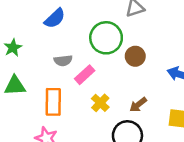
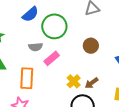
green circle: (106, 38) -> (54, 26), moved
yellow cross: (100, 103) -> (74, 81), moved

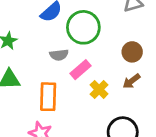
yellow cross: (74, 81) -> (99, 89), moved
brown arrow: (92, 83) -> (132, 81), moved

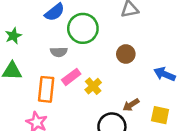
pink rectangle: (80, 70) -> (71, 77), moved
brown arrow: (132, 81) -> (131, 105), moved

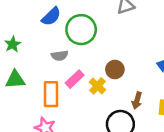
brown circle: (126, 54) -> (115, 70), moved
brown arrow: (131, 105) -> (137, 101), turned -35

